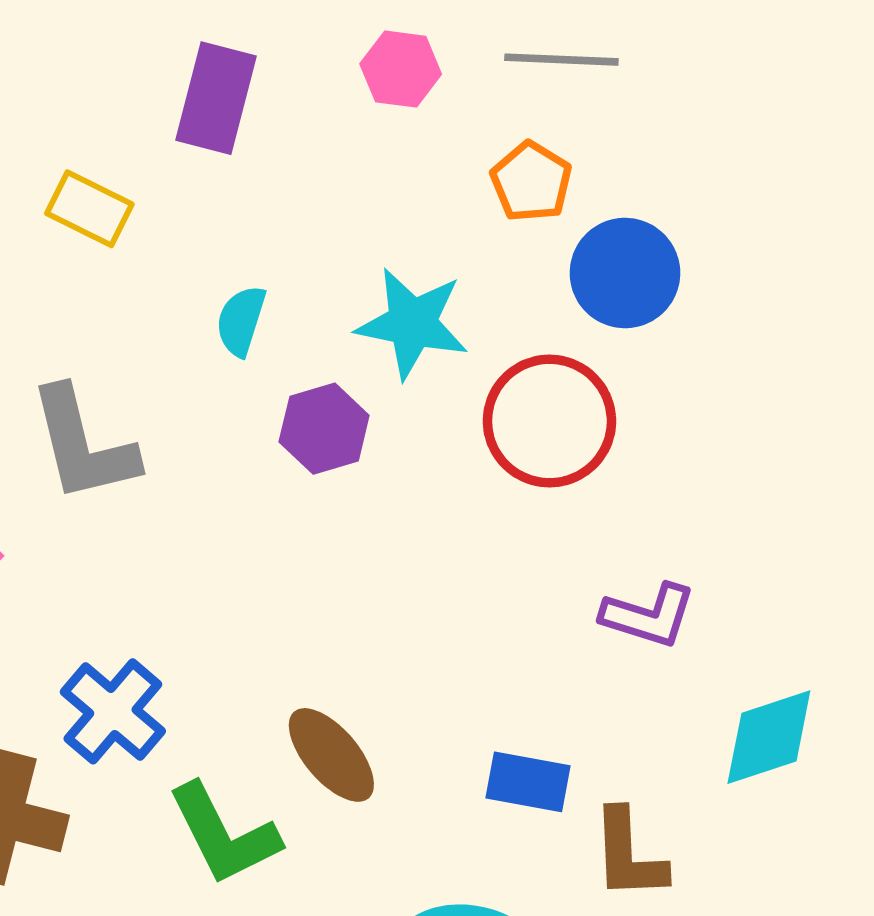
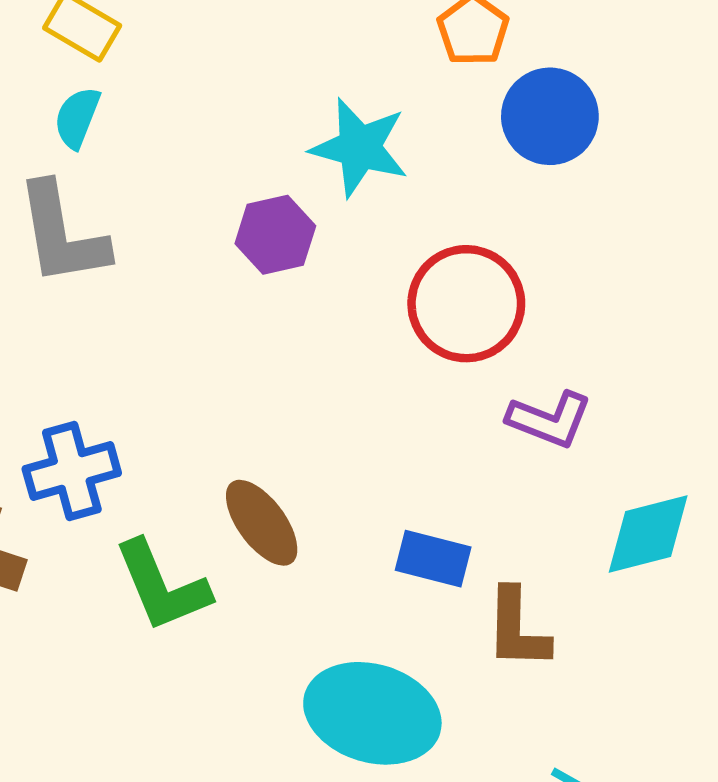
cyan semicircle: (241, 321) -> (77, 118), moved
red circle: (549, 421) -> (466, 304), moved
blue cross: (113, 711) -> (72, 471), turned 30

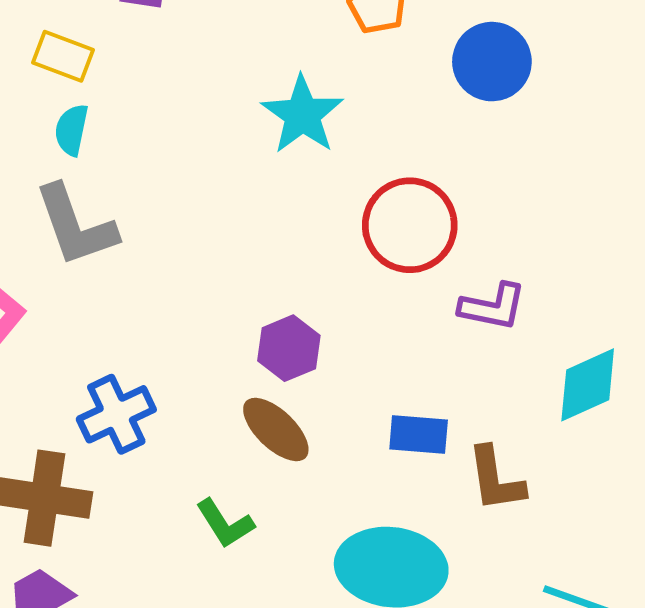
blue circle: (550, 116) -> (492, 62), moved
cyan star: (360, 148) -> (302, 115), turned 30
purple hexagon: (275, 235) -> (289, 348), moved
green L-shape: (162, 586) -> (225, 523), moved, size x0.7

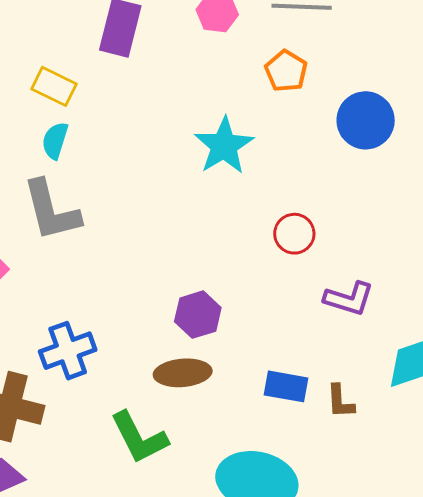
red circle: (410, 225) -> (294, 234), size x0.6
brown ellipse: (276, 429) -> (183, 373), turned -54
brown L-shape: (496, 479) -> (340, 401), moved, size x0.7
green L-shape: (225, 523) -> (139, 438), size x1.4

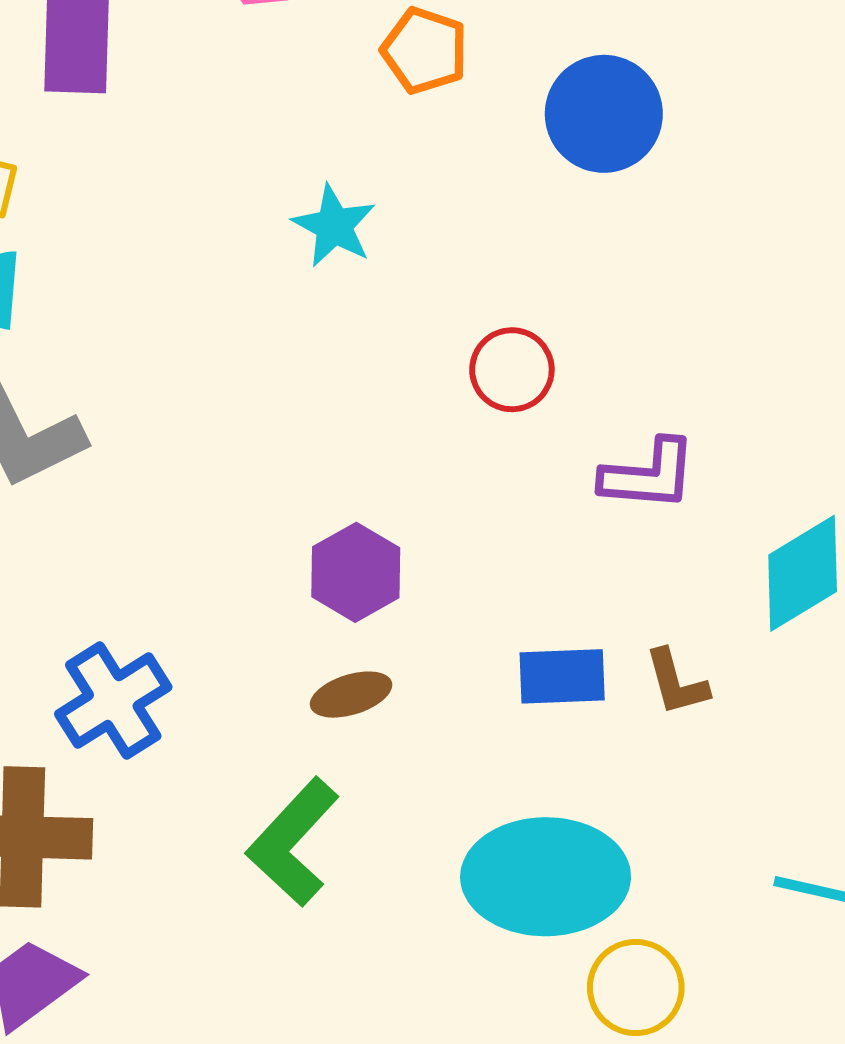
cyan star: (224, 146) -> (334, 226), size x0.7
brown ellipse: (183, 373) -> (351, 695), size x0.7
green L-shape: (139, 438) -> (293, 842), turned 82

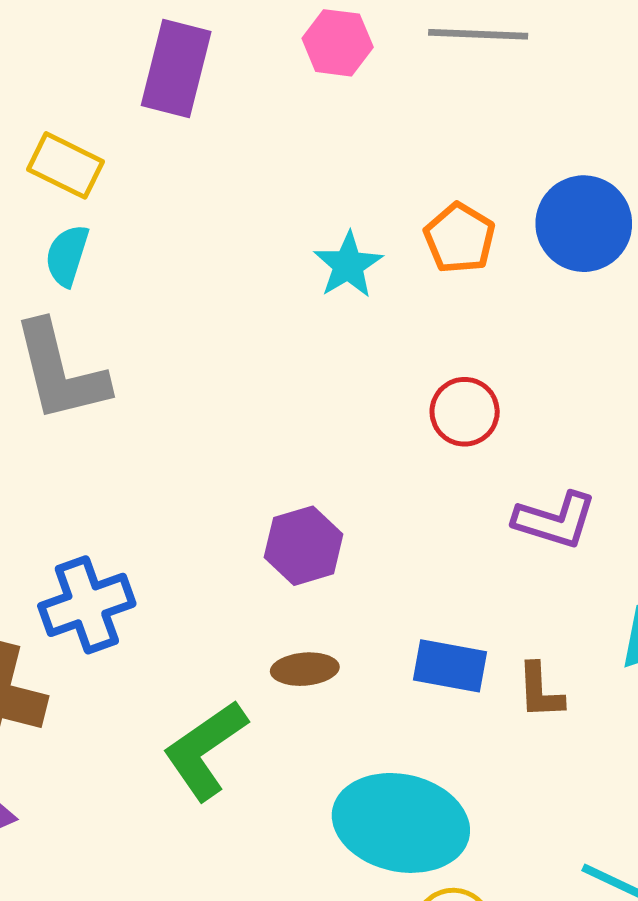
orange pentagon: (425, 51) -> (460, 238), moved
brown ellipse: (351, 695) -> (305, 669), moved

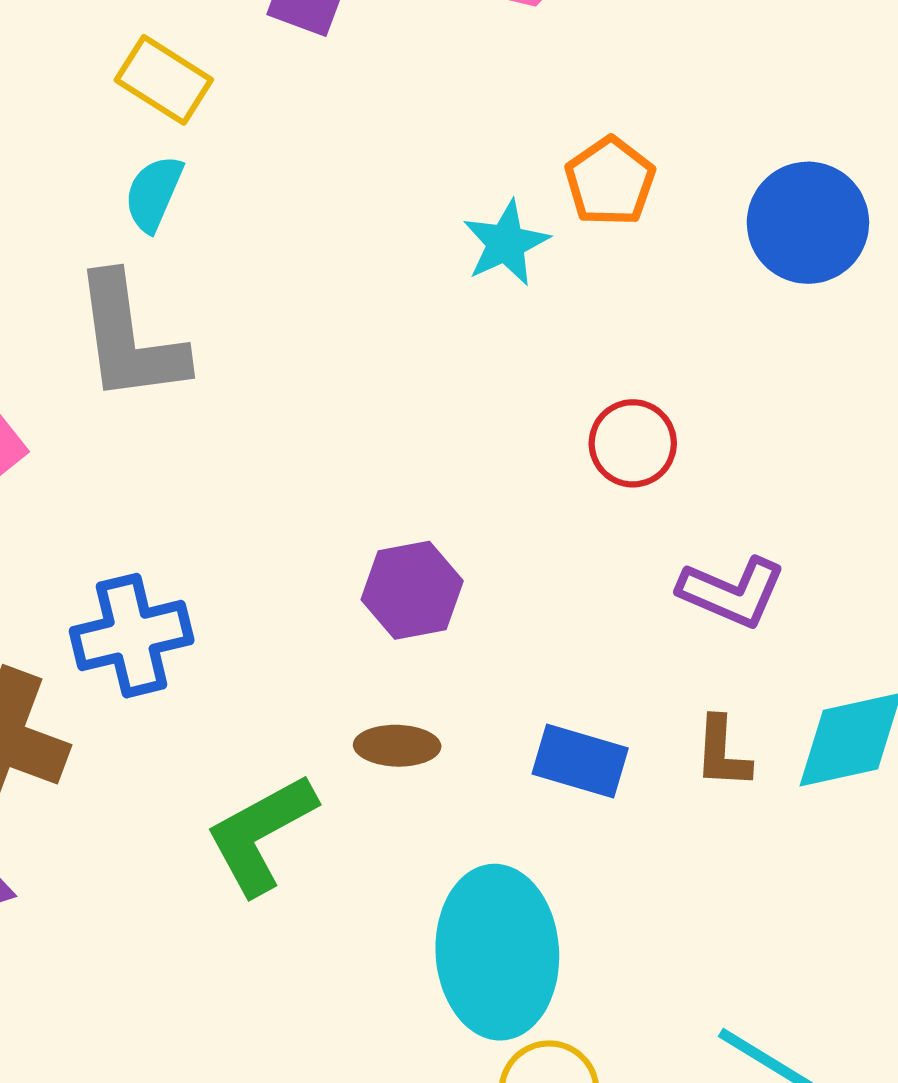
orange pentagon: (460, 238) -> (610, 181), moved
brown L-shape: (540, 691) -> (722, 753), moved
cyan ellipse: (401, 823) -> (497, 952), turned 68

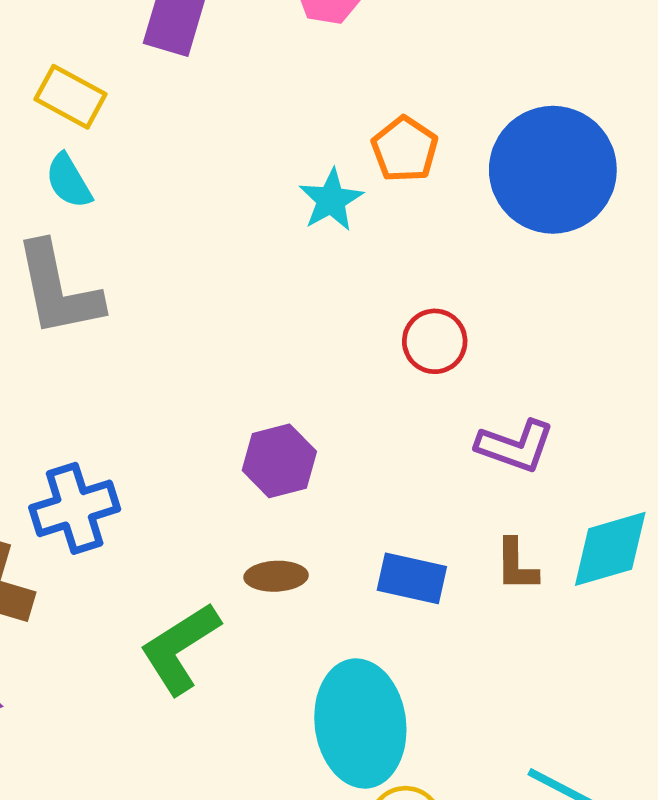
cyan semicircle: (154, 193) -> (69, 181), turned -50
blue circle: (808, 223) -> (553, 170), size x1.4

